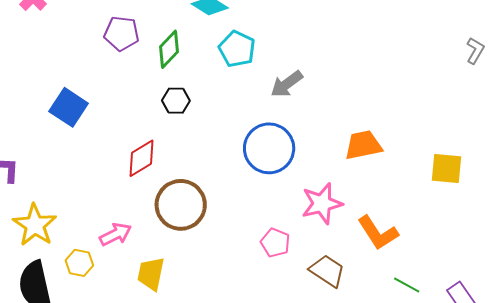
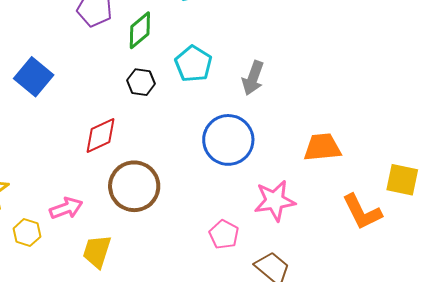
cyan pentagon: (237, 49) -> (193, 64), moved
gray arrow: (287, 84) -> (253, 78), turned -40
orange L-shape: (378, 233) -> (362, 212), moved

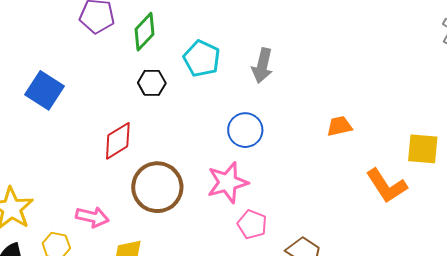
blue circle: (228, 140) -> (245, 130), size x0.7
orange trapezoid: (322, 147) -> (339, 126), size x0.7
pink star: (275, 201) -> (228, 182), moved
pink arrow: (66, 208) -> (92, 217), turned 40

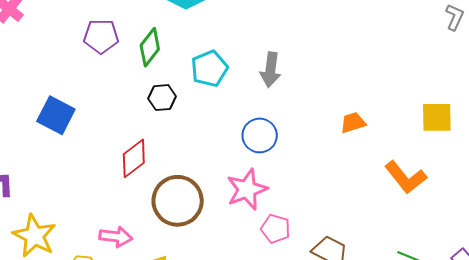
cyan pentagon: (202, 59) -> (209, 69), turned 30
yellow square: (423, 149) -> (437, 117), moved

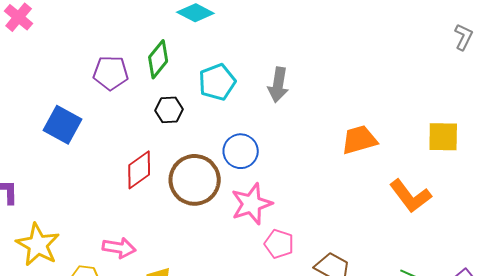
purple pentagon: (101, 36) -> (111, 73), moved
orange trapezoid: (353, 123) -> (359, 140), size x1.4
blue circle: (260, 135) -> (241, 151), moved
brown circle: (178, 201) -> (195, 180), moved

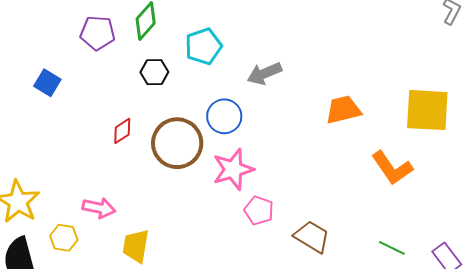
gray arrow: (278, 85) -> (264, 73), moved, turned 56
blue square: (62, 125) -> (47, 83), size x0.7
yellow square: (443, 137) -> (427, 110), size x1.4
red diamond: (139, 170) -> (122, 131), size x0.7

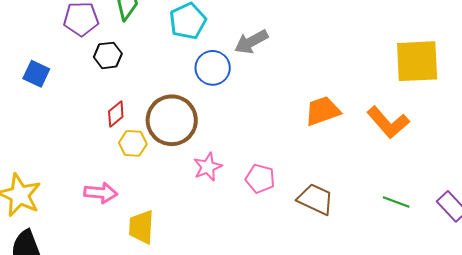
black hexagon: (154, 72) -> (108, 55), moved
orange trapezoid: (343, 110) -> (323, 111), moved
blue circle: (224, 116) -> (213, 68), moved
pink star: (233, 169) -> (208, 167), moved, size x0.7
yellow hexagon: (64, 238) -> (133, 143), moved

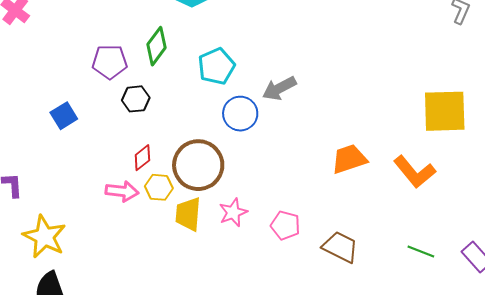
blue square: (36, 74) -> (64, 116), turned 32
pink arrow: (101, 193) -> (122, 191), moved
yellow trapezoid: (141, 227) -> (188, 214), moved

